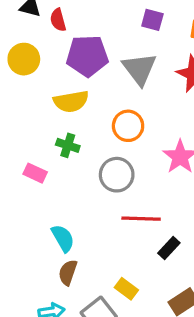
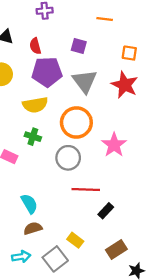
red semicircle: (58, 20) -> (35, 46), moved
purple square: (152, 20) -> (79, 46), moved
orange circle: (128, 126) -> (76, 122), size x1.4
brown semicircle: (68, 272) -> (33, 228), turned 54

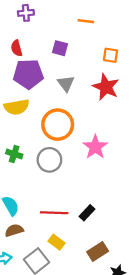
gray triangle: (85, 81) -> (66, 83), size x0.7
green cross: (33, 137) -> (14, 154), moved
red line: (86, 190) -> (54, 213), moved

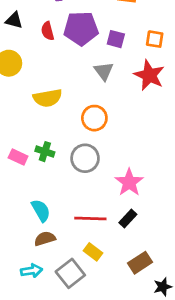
purple square: (60, 48) -> (116, 39), moved
purple pentagon: (28, 74) -> (81, 28), moved
orange circle: (58, 125) -> (94, 118), size x0.7
pink star: (95, 147) -> (129, 182), moved

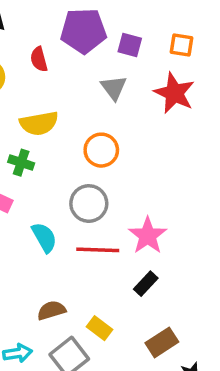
red semicircle: (48, 31) -> (39, 59), moved
green cross: (45, 152) -> (21, 163), moved
cyan semicircle: (41, 210) -> (44, 237), moved
red line: (90, 218) -> (98, 250), moved
brown semicircle: (45, 239) -> (51, 310), moved

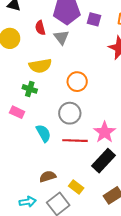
gray triangle: (114, 88) -> (61, 37), moved
black rectangle: (146, 284) -> (104, 161), size x1.6

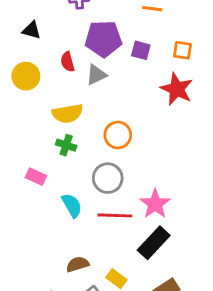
gray triangle: (61, 37) -> (96, 75), turned 42
green cross: (30, 89) -> (66, 145), moved

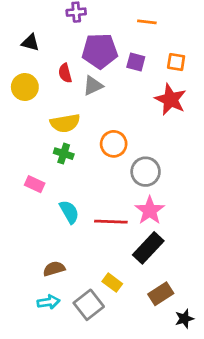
gray circle: (108, 178) -> (146, 172), moved
brown semicircle: (78, 264) -> (54, 269), moved

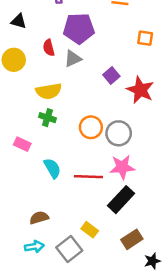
purple square: (136, 62) -> (111, 75), moved, turned 35
red star: (170, 99) -> (140, 90), moved
orange circle: (114, 144) -> (91, 127), moved
pink star: (150, 210) -> (122, 167), turned 30

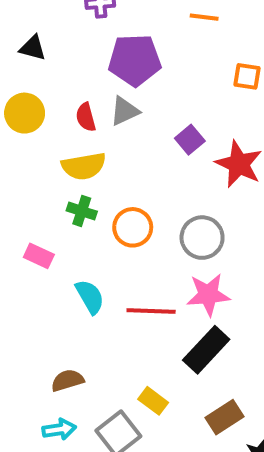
red semicircle: (49, 48) -> (86, 117), moved
orange circle: (91, 127) -> (133, 227), moved

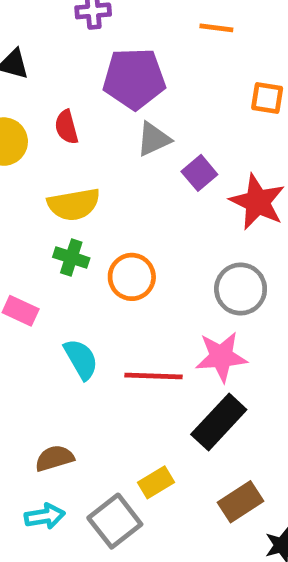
gray triangle: (125, 111) -> (154, 139), moved
red semicircle: (86, 117) -> (66, 127), moved
gray circle: (202, 238) -> (241, 289), moved
yellow rectangle: (153, 401) -> (156, 482), turned -68

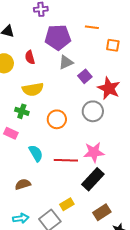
orange line: (216, 28) -> (92, 27), moved
green cross: (71, 258) -> (22, 111), moved
gray circle: (241, 289) -> (93, 111), moved
brown semicircle: (54, 458) -> (23, 184), moved

